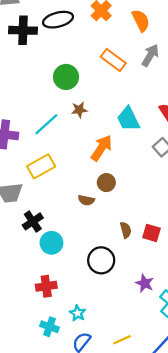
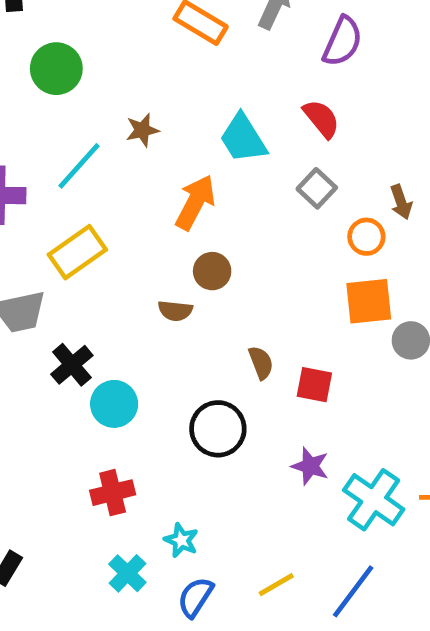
green circle: (66, 77) -> (56, 69), moved
red square: (152, 233) -> (314, 385), moved
cyan cross: (49, 327) -> (127, 573), turned 30

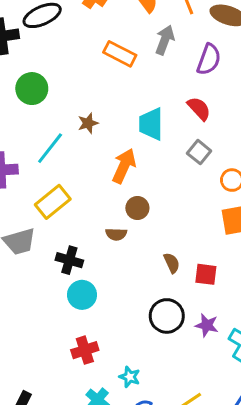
cyan trapezoid: (243, 138) -> (151, 124), turned 36
black cross: (72, 365) -> (69, 260), moved, turned -30
black circle: (218, 429) -> (167, 316), moved

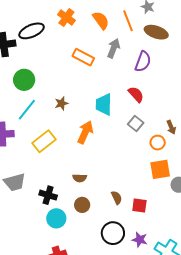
cyan line: (50, 148) -> (27, 110), moved
yellow rectangle: (53, 202) -> (44, 141), moved
brown circle: (137, 208) -> (82, 205), moved

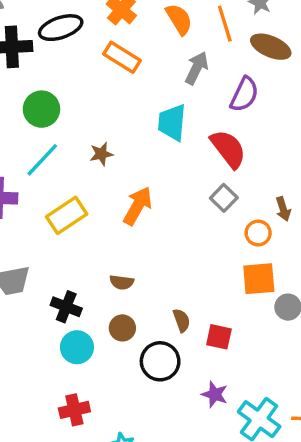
orange rectangle: (83, 57) -> (122, 57), moved
red semicircle: (136, 94) -> (228, 149), size x1.4
cyan trapezoid: (104, 104) -> (172, 122), moved
black circle: (113, 233) -> (160, 361), moved

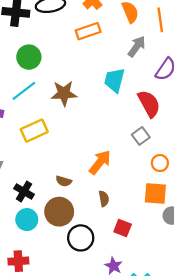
orange rectangle: (122, 57) -> (88, 31), turned -60
brown star: (101, 154) -> (64, 93), size x1.6
orange arrow: (138, 206) -> (100, 162), moved
brown semicircle: (182, 320) -> (104, 199), moved
brown circle: (122, 328) -> (59, 212), size x1.6

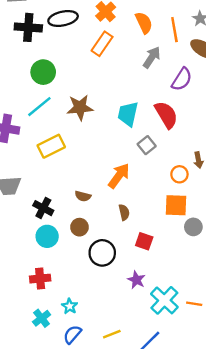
orange rectangle: (88, 31) -> (102, 44), turned -35
cyan trapezoid: (114, 80) -> (128, 114), moved
gray square: (141, 136) -> (147, 145), moved
brown circle: (59, 212) -> (79, 227), size x0.6

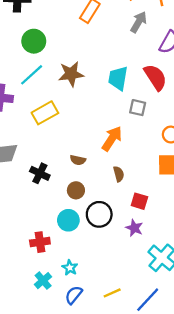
gray square: (147, 145) -> (138, 108), turned -36
cyan circle: (47, 236) -> (68, 220), moved
purple star: (136, 280) -> (134, 228), moved

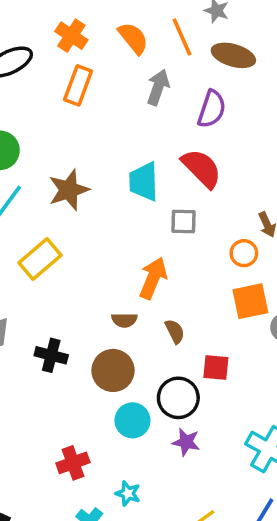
brown semicircle: (78, 160) -> (124, 320), moved
brown circle: (76, 190) -> (113, 370), size x1.5
black circle: (99, 214) -> (178, 398), moved
cyan circle: (68, 220) -> (132, 420), moved
purple star: (134, 228) -> (186, 442), moved

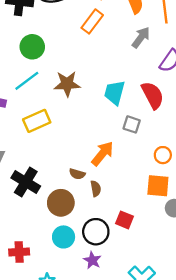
brown semicircle: (175, 331) -> (96, 189), moved
black cross: (51, 355) -> (26, 182), size x1.4

